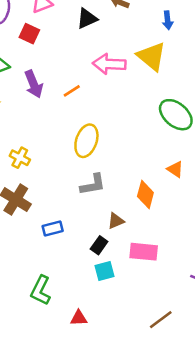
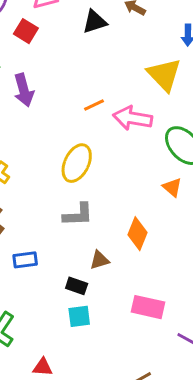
pink arrow: (109, 64) -> (133, 118), moved
orange line: (72, 91) -> (94, 105), moved
orange triangle: (175, 169) -> (172, 187), moved
black rectangle: (99, 245) -> (77, 286), turned 66
pink rectangle: (144, 252) -> (148, 307), moved

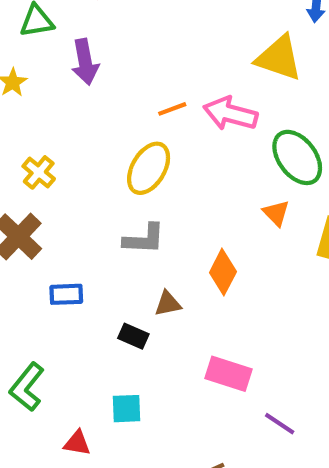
yellow triangle: (164, 75) -> (279, 58), turned -33
orange line: (94, 105) -> (172, 109), moved
cyan square: (79, 316) -> (126, 409), moved

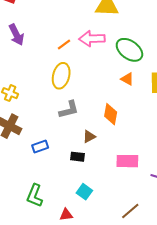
cyan square: (126, 409) -> (84, 192), turned -35

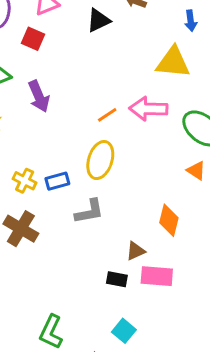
gray L-shape: (69, 110) -> (89, 211), moved
blue rectangle: (40, 146) -> (57, 181), moved
pink rectangle: (127, 161) -> (157, 276), moved

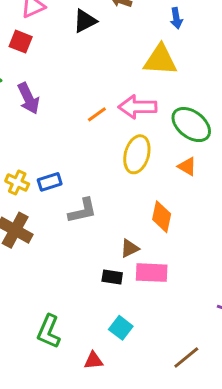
yellow ellipse: (100, 160) -> (137, 154), moved

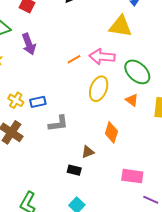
pink rectangle: (152, 273) -> (132, 176), moved

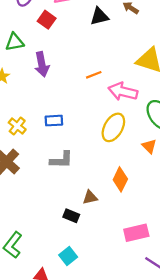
orange line: (74, 59) -> (94, 75), moved
blue rectangle: (38, 102) -> (54, 121), moved
pink rectangle: (132, 176) -> (136, 233), turned -30

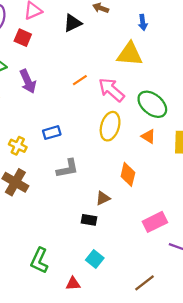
pink arrow: (123, 92) -> (111, 90), turned 40

